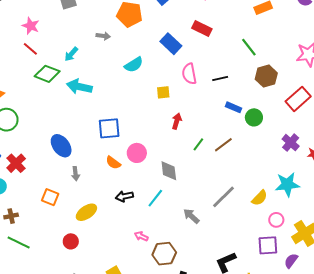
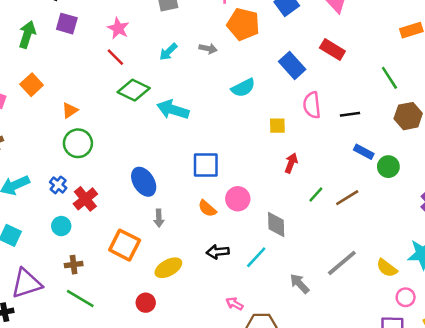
cyan arrow: (71, 54) -> (168, 52), moved
orange square: (50, 197) -> (125, 245), size x1.4
yellow semicircle: (259, 198) -> (387, 268), turned 78

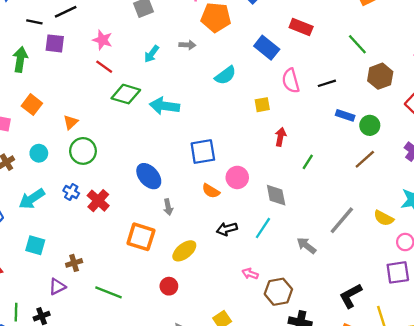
brown line: (347, 198) -> (365, 159), moved
cyan circle: (61, 226) -> (39, 153), moved
brown cross: (74, 265) -> (74, 263), moved
purple triangle: (27, 283) -> (57, 287), size x0.6

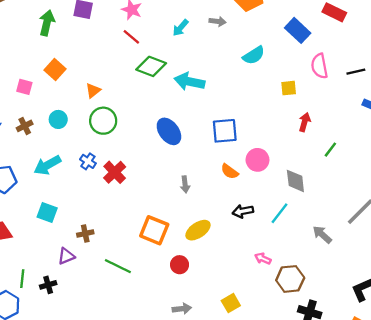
blue ellipse: (149, 176) -> (169, 131), moved
orange square: (141, 237) -> (154, 230), moved

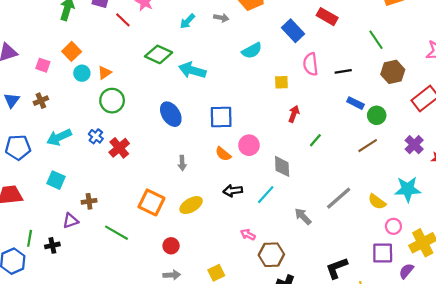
red line: (131, 37) -> (123, 20), moved
cyan circle: (58, 119) -> (82, 73), moved
red circle: (180, 265) -> (171, 246), moved

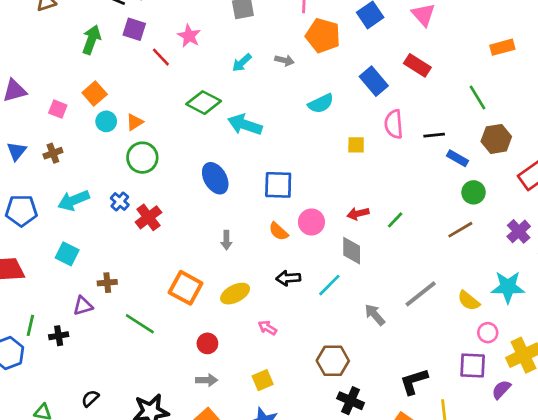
blue rectangle: (356, 103) -> (458, 158), moved
red arrow: (294, 114) -> (358, 214), moved, turned -126
pink arrow: (248, 235) -> (267, 328), moved

